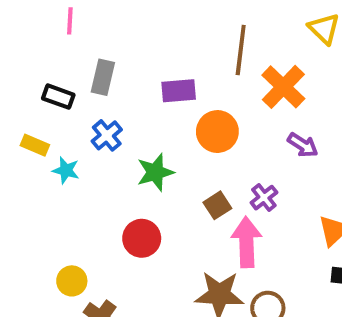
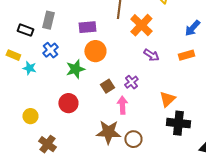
orange circle: (217, 132) -> (95, 51), moved
pink arrow: (246, 242) -> (122, 105), size x0.7
yellow circle: (72, 281) -> (30, 116), moved

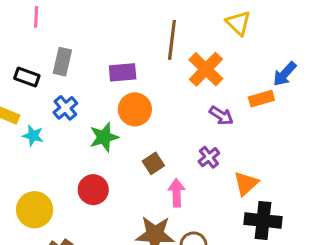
orange rectangle: (186, 55) -> (261, 99), moved
purple cross: (131, 82) -> (209, 157), moved
yellow circle: (30, 116) -> (35, 210), size x1.5

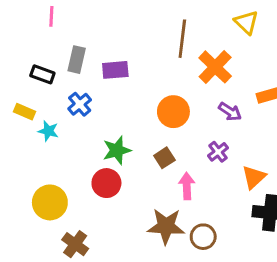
purple rectangle: (123, 72) -> (115, 70), moved
orange circle: (135, 109) -> (173, 112), moved
green star: (104, 137) -> (117, 150), moved

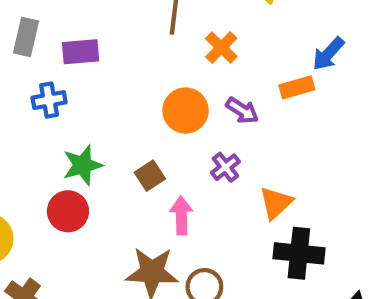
orange cross: (215, 67) -> (221, 48), size x0.7
blue cross: (80, 104) -> (49, 100), moved, turned 30
orange circle: (173, 112) -> (186, 111), moved

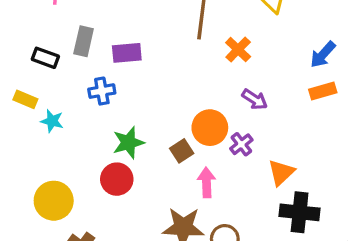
orange rectangle: (297, 87) -> (323, 91), moved
orange circle: (186, 111) -> (210, 128), moved

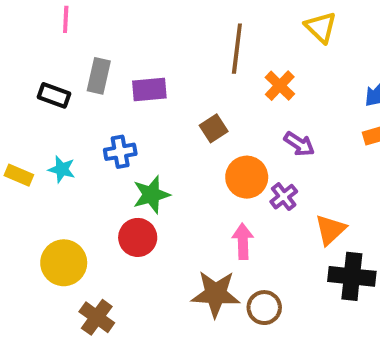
blue cross: (102, 91) -> (120, 152), moved
yellow rectangle: (25, 99) -> (19, 175), moved
brown square: (182, 151) -> (214, 128), moved

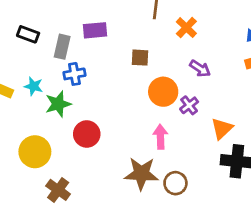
gray rectangle: (99, 76) -> (62, 47), moved
brown square: (214, 128) -> (140, 58), turned 36
green star: (151, 195) -> (58, 104), moved

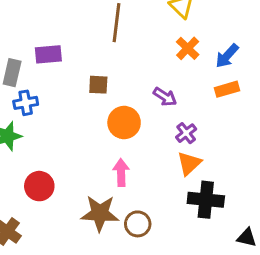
orange cross: (186, 28) -> (188, 48), moved
purple cross: (189, 105) -> (186, 133), moved
red circle: (87, 134) -> (39, 186), moved

